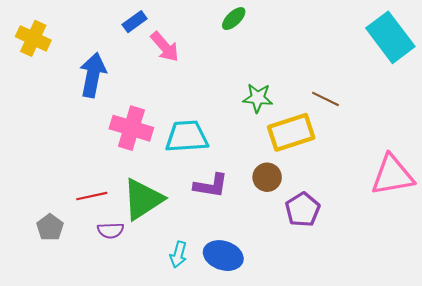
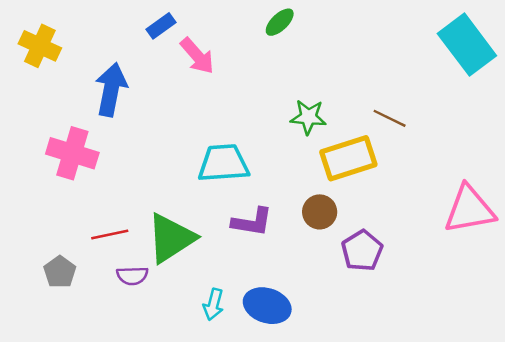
pink cross: (131, 128) -> (72, 153), moved

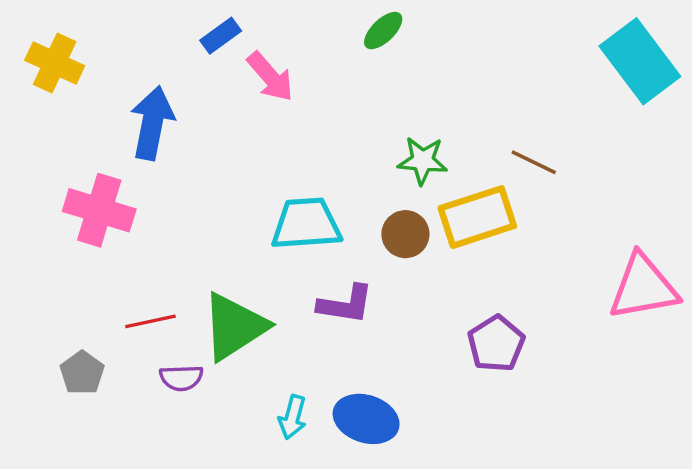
brown circle: (320, 212) -> (405, 234), moved

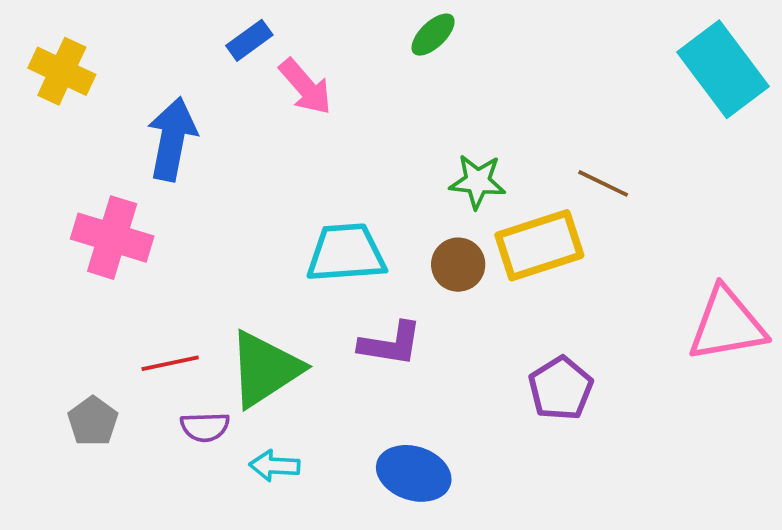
cyan arrow: (293, 417) -> (274, 466), moved, turned 78

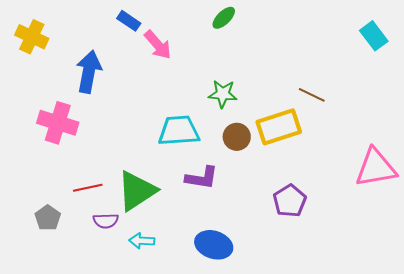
blue rectangle: (249, 40) -> (129, 21), turned 70
cyan rectangle: (723, 69) -> (374, 36), size x0.6
green star: (477, 181) -> (223, 94), moved

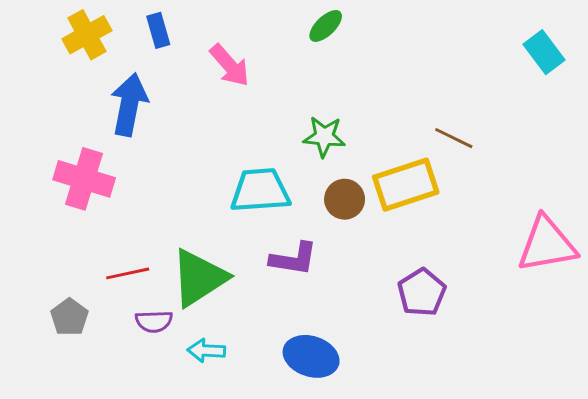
blue rectangle: (129, 21) -> (158, 30), moved, turned 40
yellow cross: (32, 37) -> (87, 35), moved, turned 36

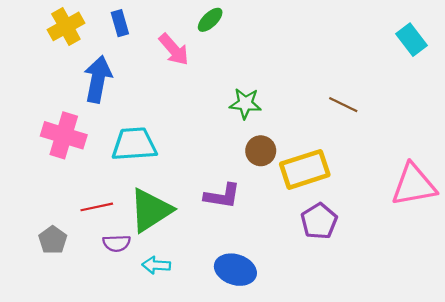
green ellipse: (326, 26) -> (210, 20), moved
yellow rectangle: (406, 185) -> (305, 169), moved
cyan trapezoid: (260, 190) -> (134, 144), moved

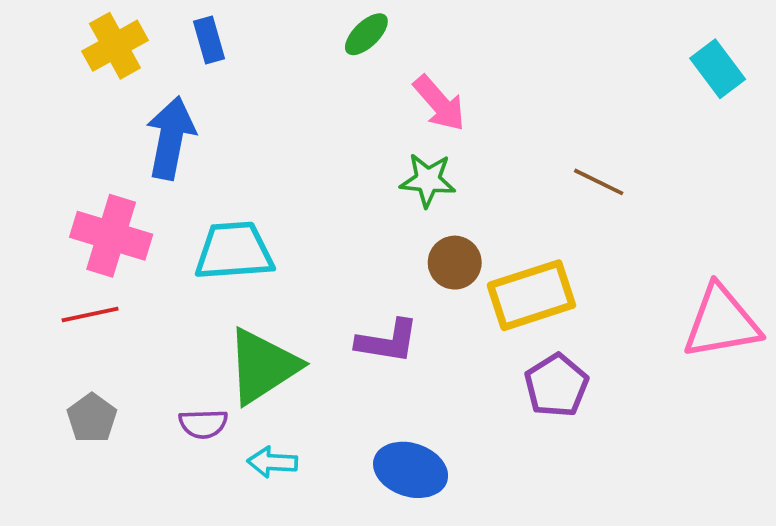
pink arrow: (174, 50) -> (439, 103), moved
red line: (97, 207) -> (90, 314), moved

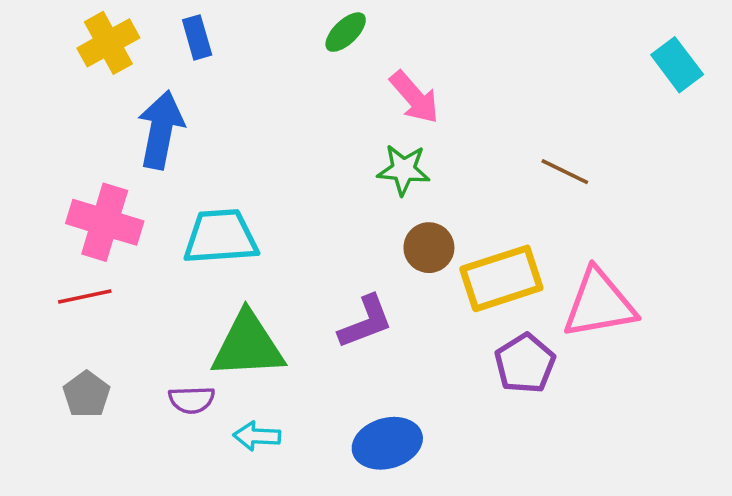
pink triangle: (721, 322) -> (599, 304), moved
purple L-shape: (388, 341) -> (366, 322), turned -30
green triangle: (263, 366) -> (248, 345), turned 30
blue ellipse: (411, 470) -> (387, 443), turned -34

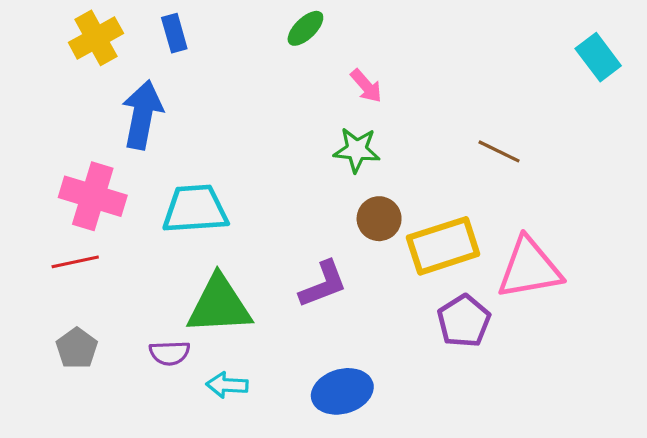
pink arrow: (414, 97) -> (366, 86), size x0.7

